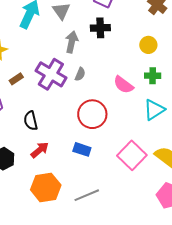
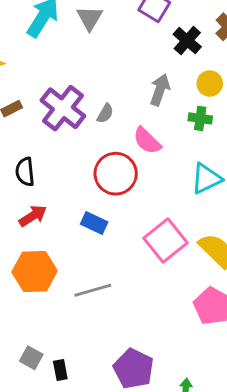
black cross: (100, 28) -> (187, 41), moved, turned 36
gray arrow: (72, 42) -> (160, 90), moved
green cross: (153, 76) -> (200, 118), moved
pink semicircle: (123, 85) -> (147, 141), moved

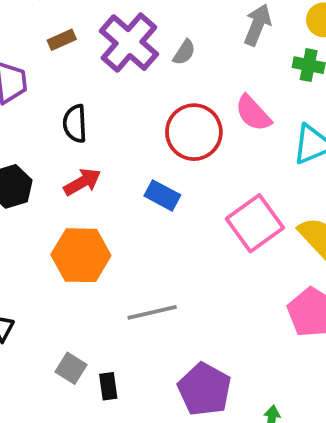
pink semicircle: (147, 141) -> (253, 113), moved
gray line: (93, 290) -> (152, 312), moved

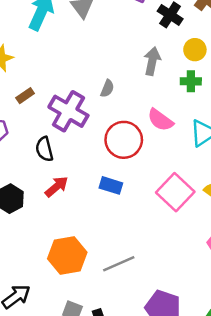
purple cross: (129, 43) -> (68, 111), moved
orange hexagon: (81, 255) -> (67, 255), moved

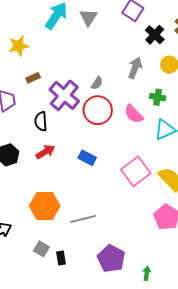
green cross: (191, 81) -> (158, 97), moved
red circle: (124, 140) -> (98, 110), moved

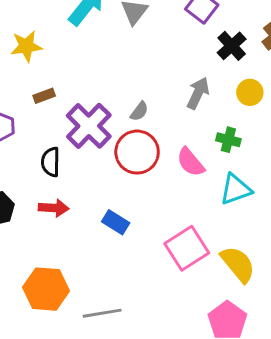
red arrow: (45, 152) -> (54, 208), turned 30

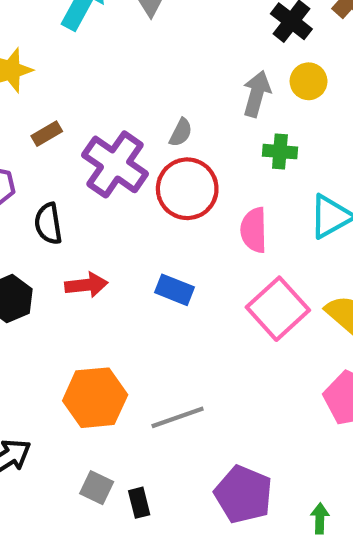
yellow circle: (250, 92) -> (309, 81), moved
green cross: (228, 140) -> (280, 152), moved
black semicircle: (51, 162) -> (48, 224), moved
pink semicircle: (190, 162) -> (254, 230), moved, turned 48

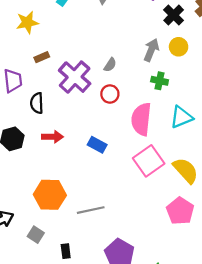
red circle: (187, 189) -> (110, 94), size x0.6
pink semicircle: (254, 230) -> (141, 119), size x1.4
gray square: (97, 488) -> (36, 235), moved

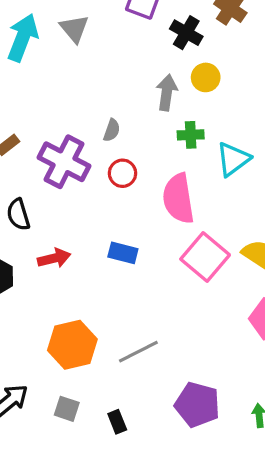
cyan triangle: (181, 117) -> (233, 159), moved

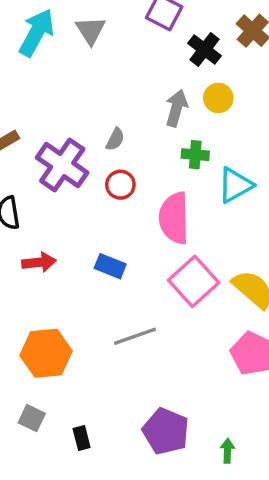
gray line: (138, 352) -> (135, 336), moved

